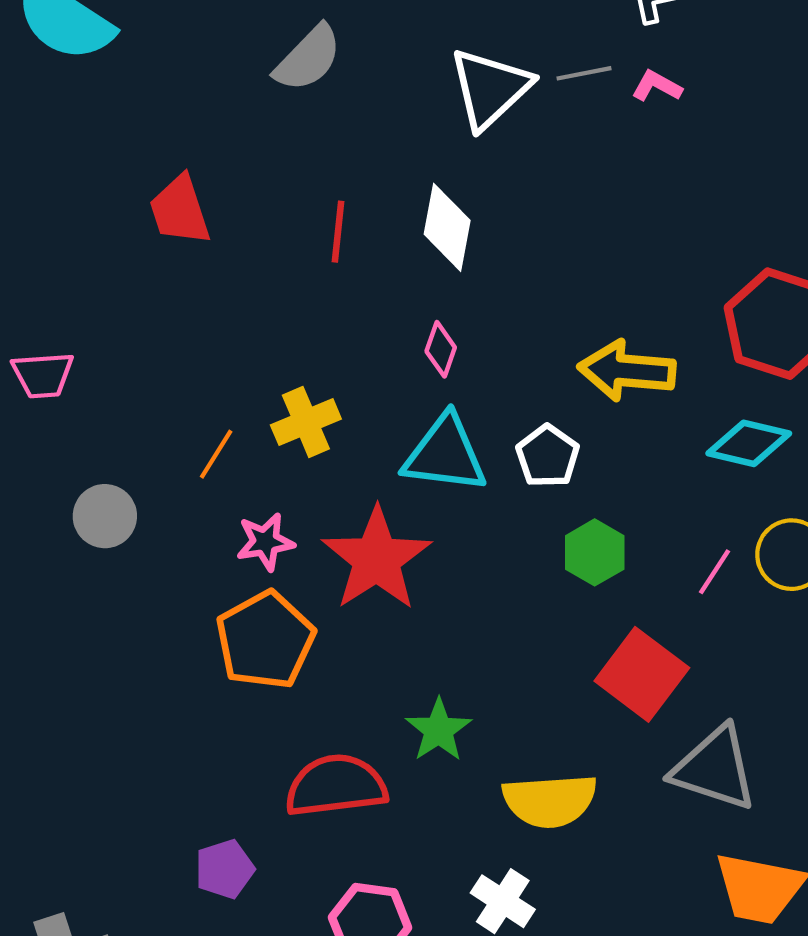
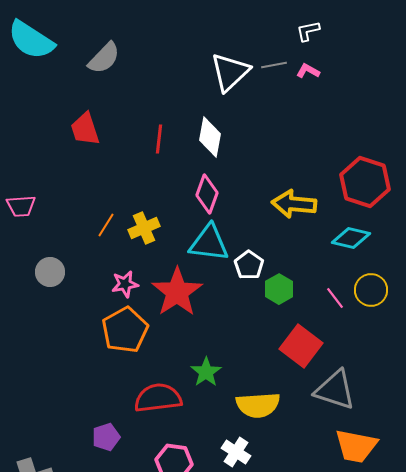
gray semicircle: (308, 58) -> (104, 58), moved
pink diamond: (441, 349) -> (207, 194), size x1.5
orange line: (216, 454) -> (106, 225), moved
white pentagon: (548, 456) -> (249, 265), moved
pink line: (715, 572) -> (335, 298), turned -70

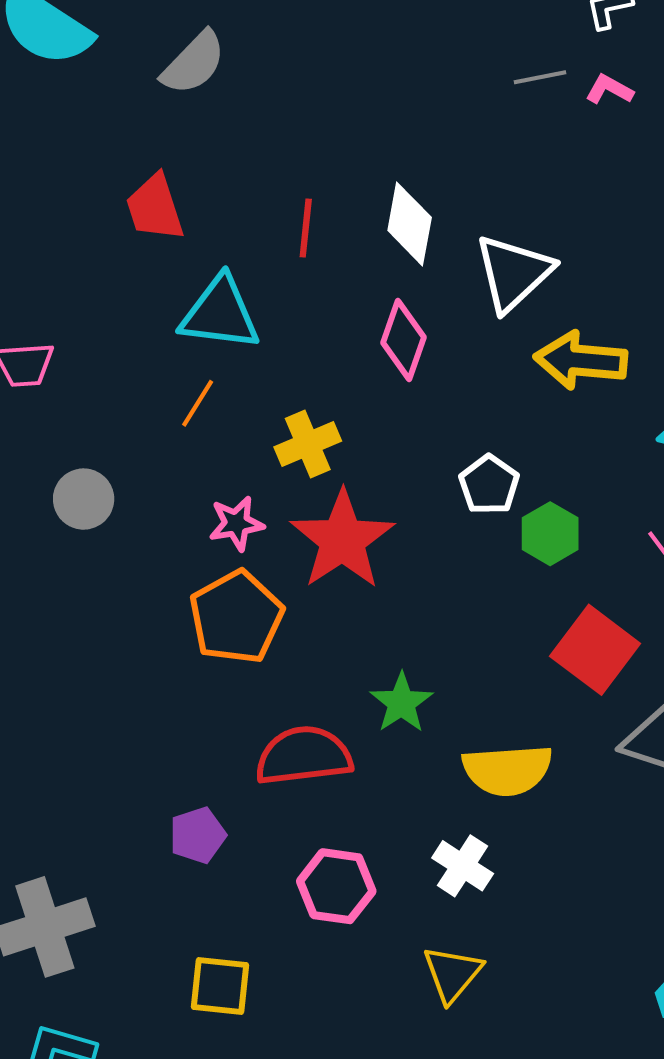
white triangle: (230, 72) -> (514, 273), moved
yellow cross: (144, 228) -> (308, 444), moved
cyan triangle: (209, 243) -> (220, 314), moved

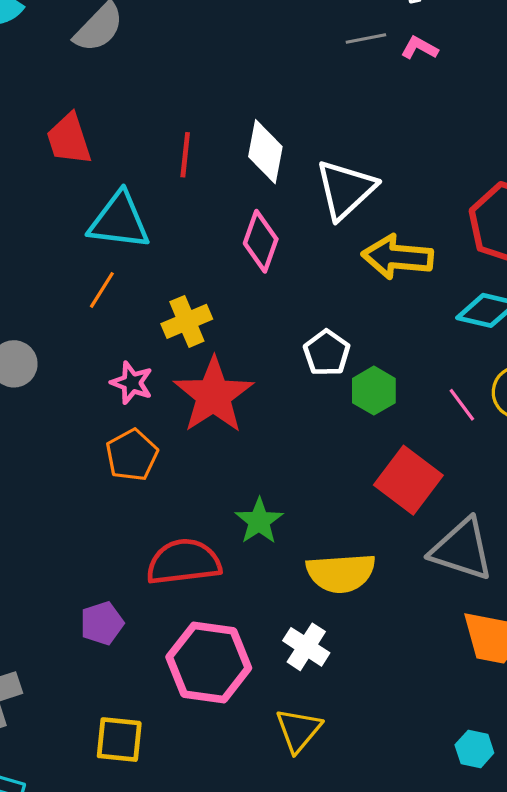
pink star: (236, 523) -> (132, 383), turned 30
orange pentagon: (236, 617) -> (132, 455), size x0.7
pink hexagon: (336, 886) -> (209, 663), size x1.4

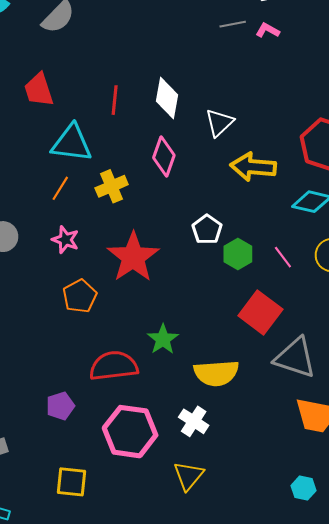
white triangle: (346, 189) -> (219, 123), size x0.7
yellow cross: (187, 321) -> (112, 186), moved
pink star: (132, 383) -> (65, 240), moved
pink line: (462, 405) -> (283, 257), moved

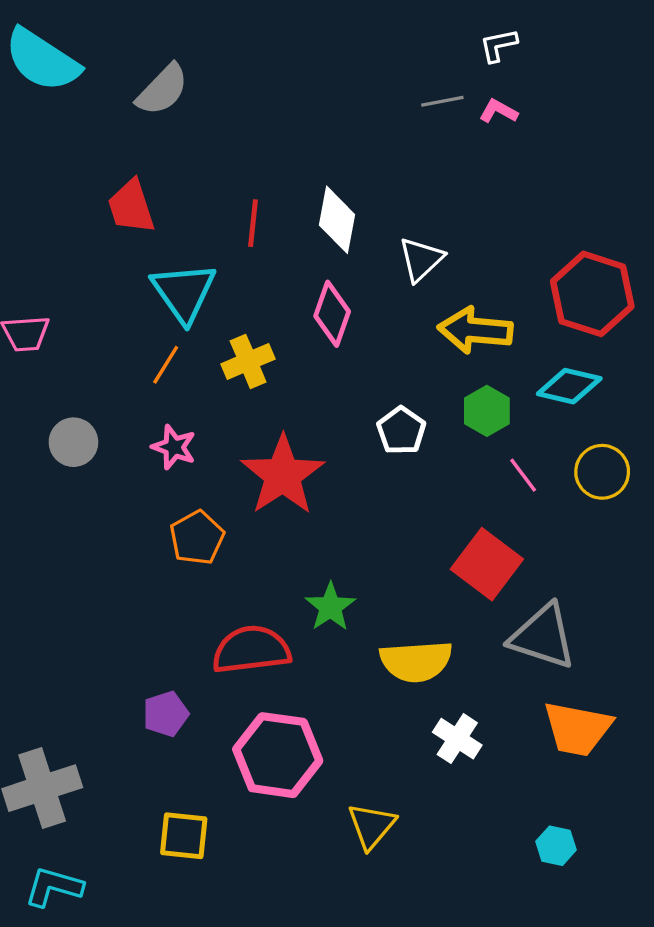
cyan triangle: (72, 143) -> (184, 292), turned 48
green hexagon: (238, 254) -> (487, 411), moved
white cross: (194, 421) -> (457, 739), moved

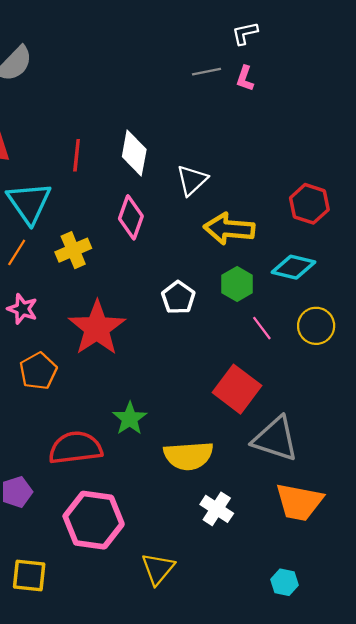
pink L-shape: (498, 111) -> (245, 78), turned -100
red hexagon: (592, 294) -> (309, 204), size x0.7

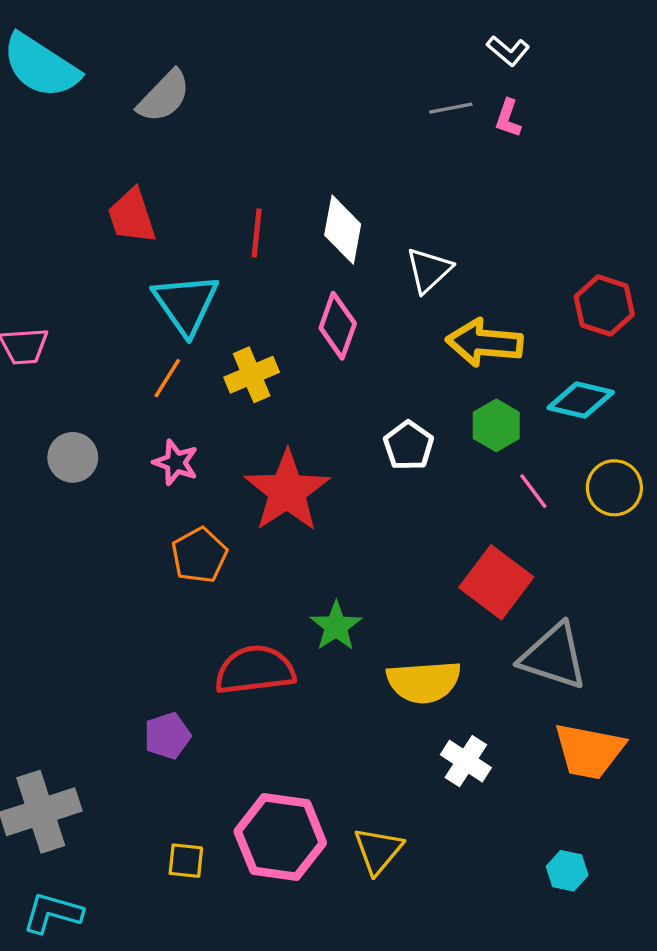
white L-shape: (245, 33) -> (508, 51), turned -128
pink hexagon: (94, 520) -> (280, 837), moved
yellow square: (29, 575) -> (186, 861), size x0.7

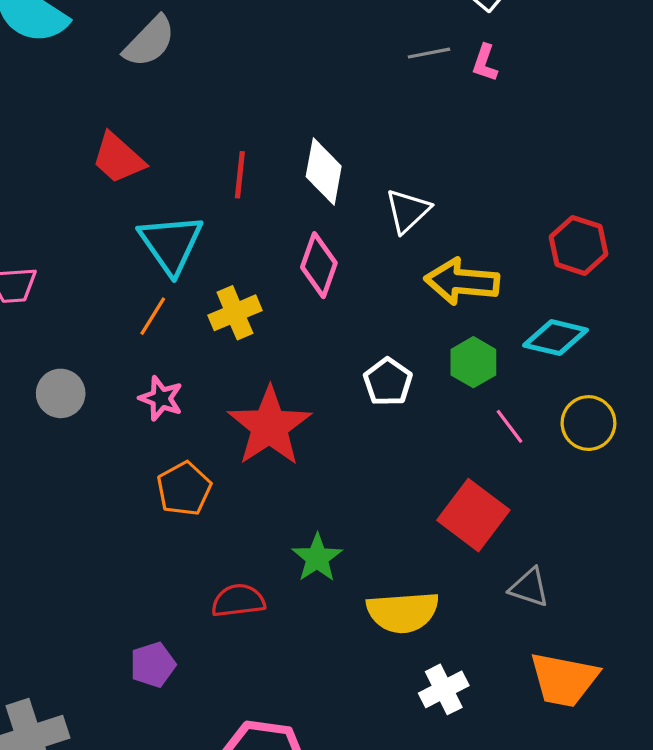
red trapezoid: (132, 216) -> (118, 158), turned -30
gray triangle: (554, 656) -> (529, 587), size x0.6
red semicircle: (255, 670) -> (238, 601), size x0.7
white cross: (466, 761) -> (444, 689), turned 30

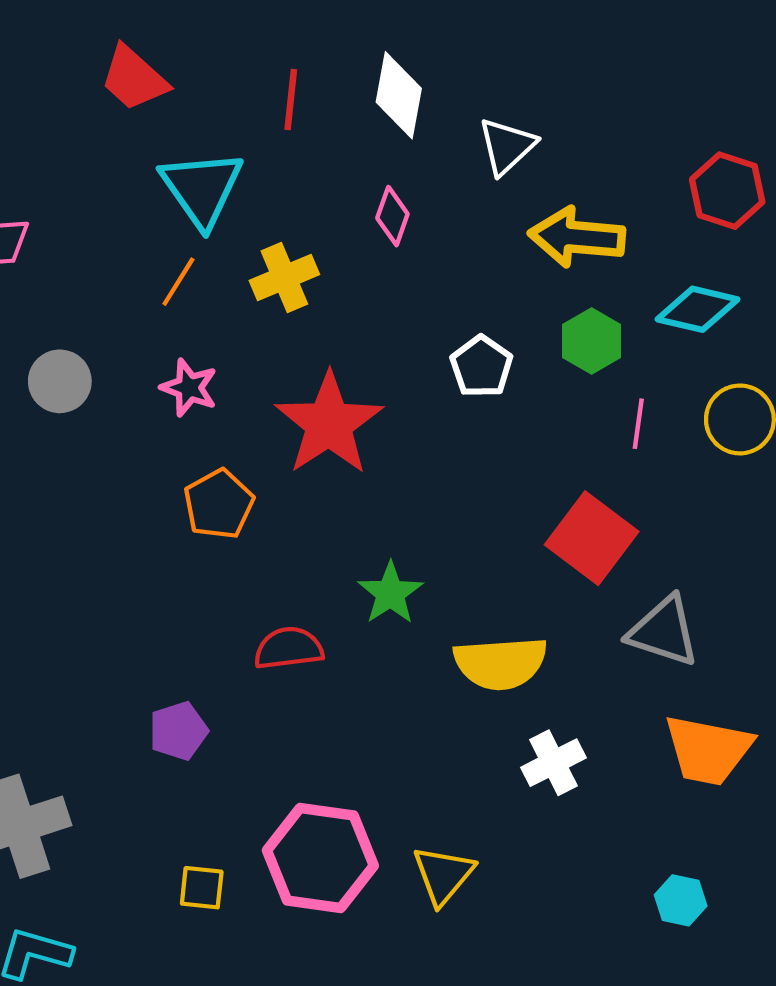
pink diamond: (319, 265) -> (392, 216), size x0.7
pink line: (510, 426) -> (638, 424), turned 45
gray triangle: (529, 587) -> (664, 631), size x1.4

